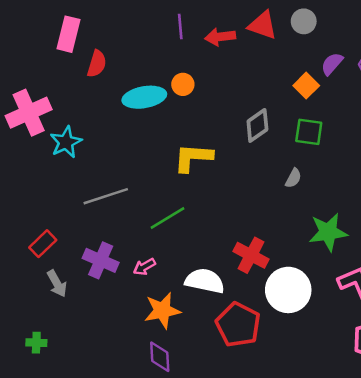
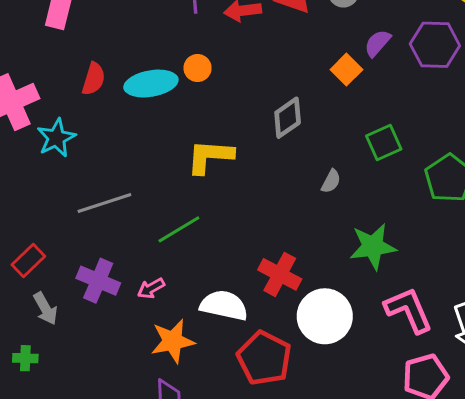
red semicircle: (97, 64) -> (94, 79), moved
green square: (309, 132) -> (384, 142), moved, turned -32
green cross: (36, 343) -> (25, 358), moved

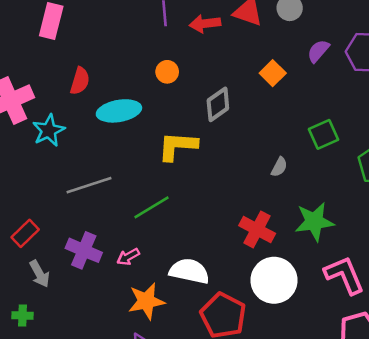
orange square: (346, 70) -> (273, 73), moved
cyan ellipse: (151, 84) -> (119, 111), moved
gray diamond: (288, 118) -> (218, 104), moved
red cross: (280, 274) -> (257, 229), moved

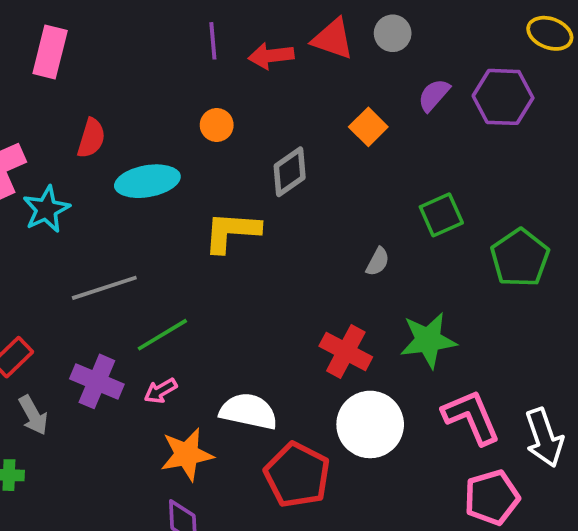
green line: (152, 207) -> (162, 335), moved

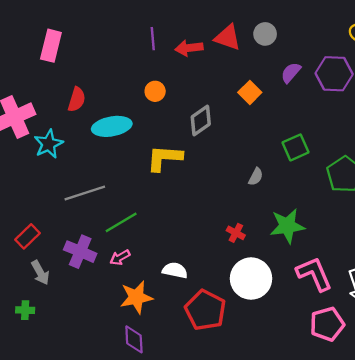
red cross: (346, 351) -> (236, 233), size x0.6
white semicircle: (248, 411) -> (175, 270), size x0.7

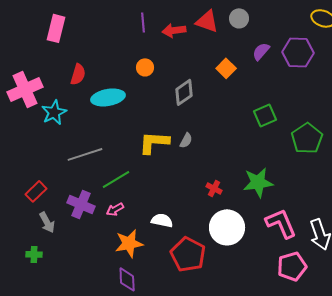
yellow L-shape: (164, 158) -> (154, 142), moved
gray semicircle: (256, 177) -> (186, 140), moved

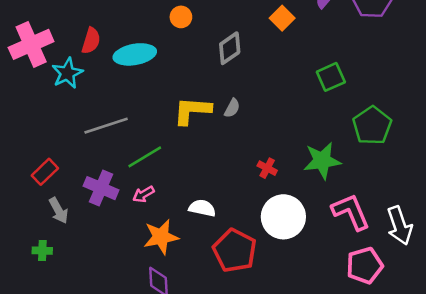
red semicircle: (78, 74) -> (91, 41), moved
green pentagon: (307, 138) -> (372, 126), moved

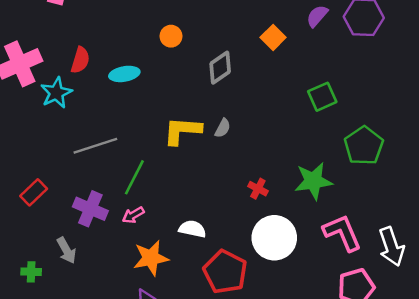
cyan ellipse: (135, 54) -> (124, 74), size x0.7
green line: (145, 157) -> (134, 177), turned -32
gray arrow: (59, 211) -> (66, 250), moved

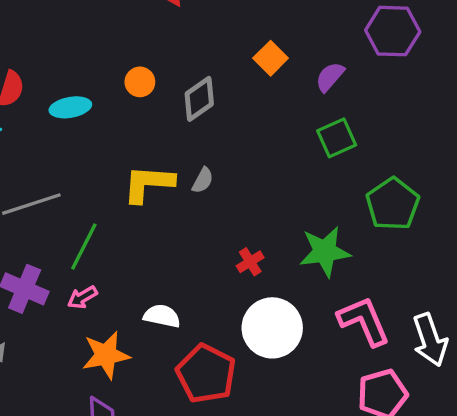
purple semicircle: (317, 16) -> (330, 77), moved
orange circle: (171, 36) -> (140, 82), moved
red cross: (258, 189) -> (250, 262), turned 30

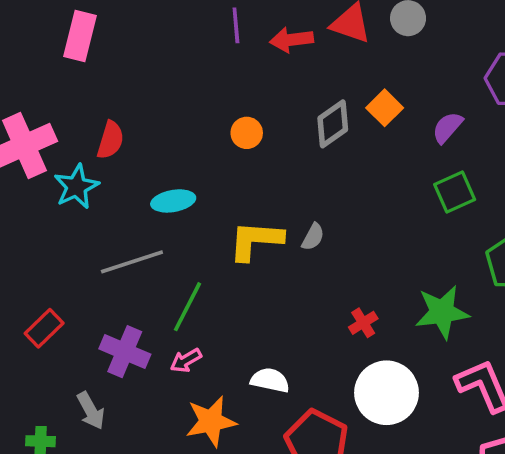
gray diamond: (199, 99) -> (333, 124), moved
cyan ellipse: (70, 107) -> (173, 201), moved

